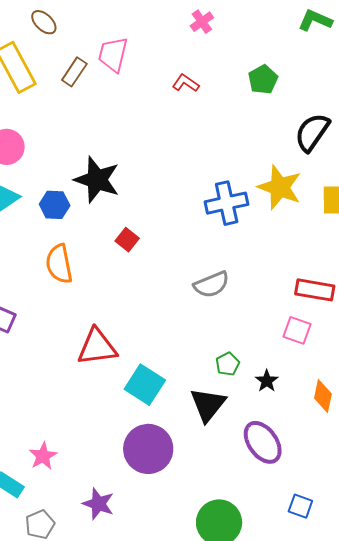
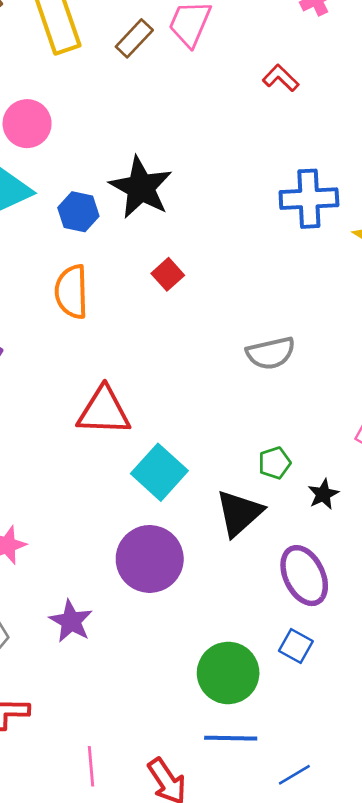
blue cross: (227, 203) -> (309, 199), moved
blue square: (300, 506) -> (296, 646), moved

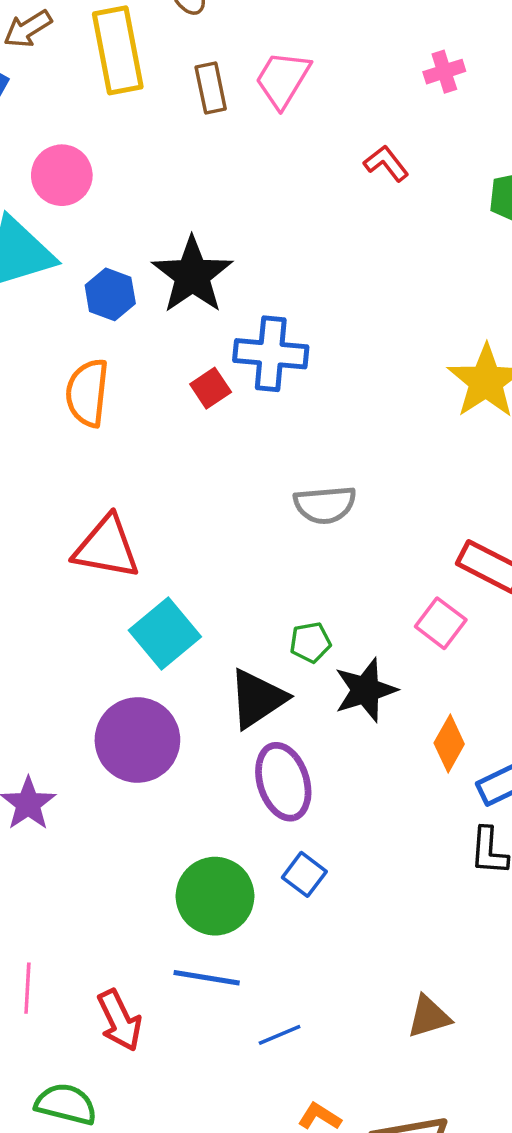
brown rectangle: (134, 38) -> (211, 88), turned -63
blue cross: (309, 199) -> (271, 354), moved
black star: (323, 494) -> (365, 690), size x1.6
purple ellipse: (304, 576) -> (283, 782), moved

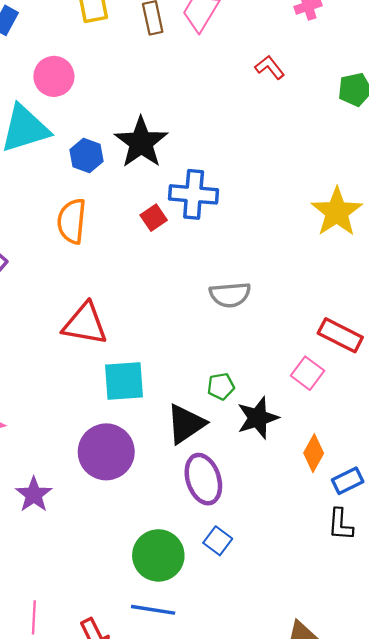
cyan square: (165, 634) -> (124, 381), turned 36

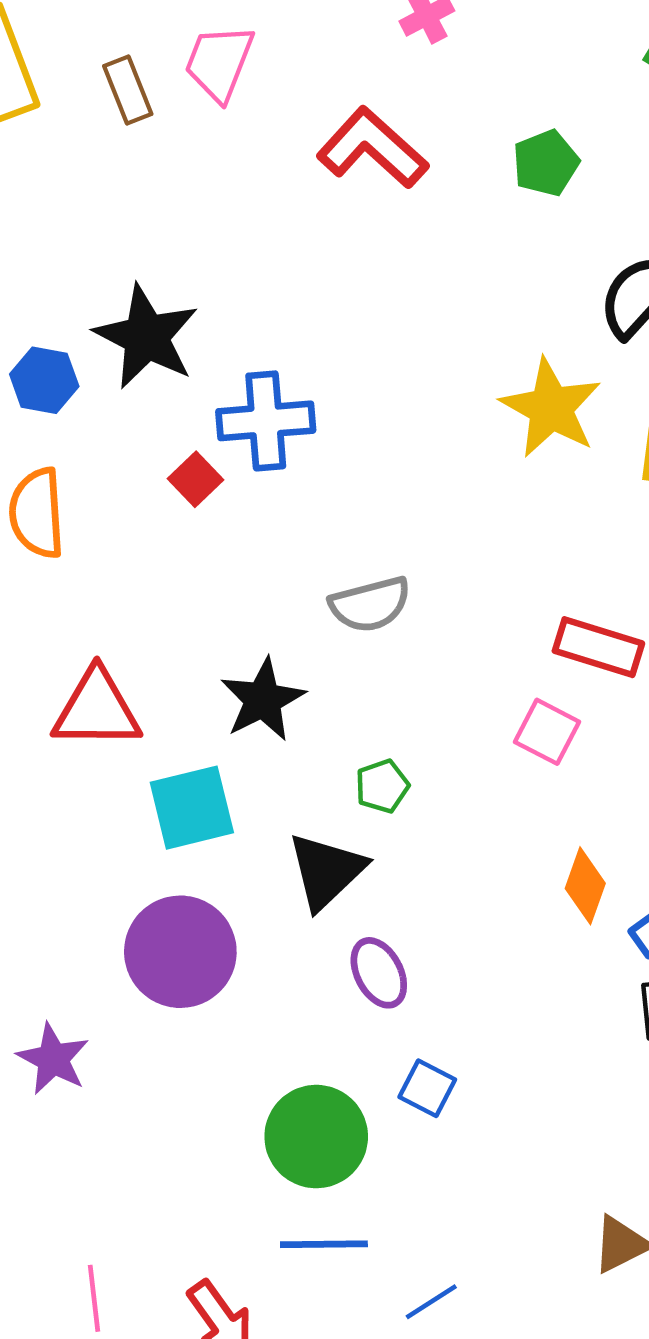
red L-shape: (270, 67) -> (372, 148), size x1.8
black star: (258, 418) -> (263, 700), moved
purple ellipse: (203, 479) -> (379, 973), size x0.7

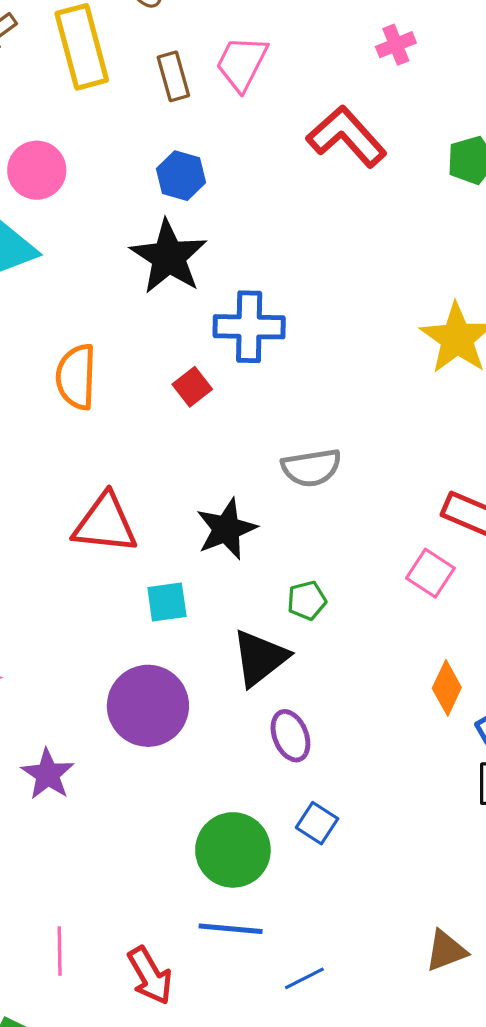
blue hexagon: (44, 380) -> (181, 176), moved
red square: (196, 479) -> (192, 387), moved
cyan square: (192, 808) -> (167, 602), size x0.7

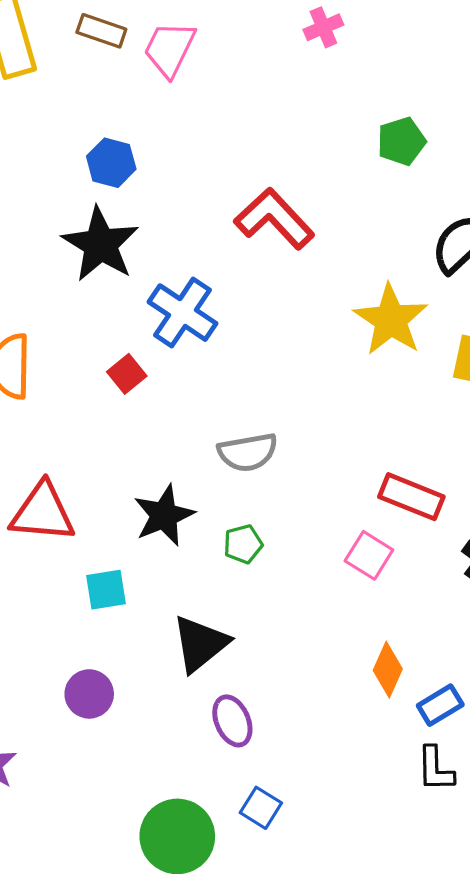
brown rectangle: (173, 76) -> (101, 31), moved, turned -54
red L-shape: (347, 136) -> (274, 219), moved
blue cross: (249, 327) -> (182, 313), turned 34
green pentagon: (307, 600) -> (243, 544), moved
purple circle: (148, 706) -> (89, 694), size x0.6

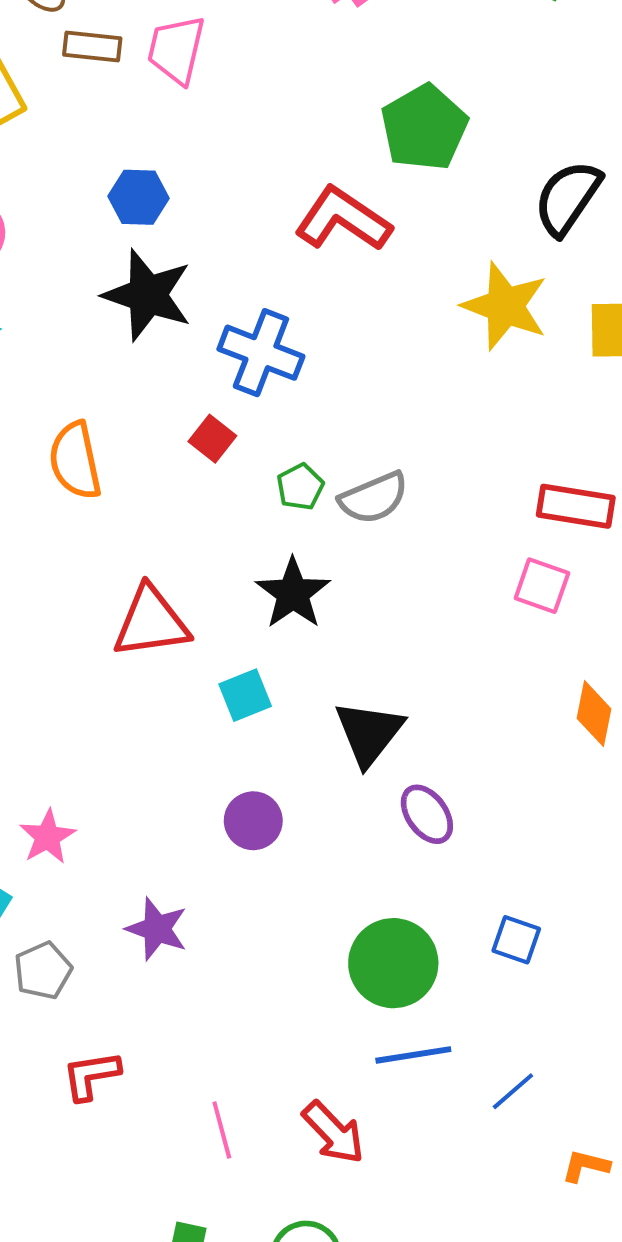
green pentagon: (401, 141) -> (424, 128), moved, size x1.5
green pentagon: (243, 544) -> (300, 487), moved
blue square: (261, 808) -> (516, 940), moved

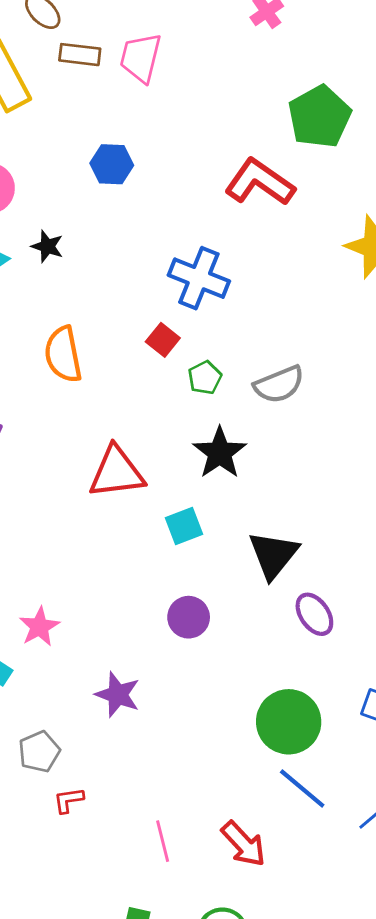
black star: (148, 295) -> (47, 246), moved, size x0.5
green pentagon: (300, 487) -> (205, 378), moved
gray pentagon: (43, 971) -> (39, 752), moved
blue line: (413, 1055) -> (302, 789), turned 48
red L-shape: (91, 1075) -> (69, 800), size x0.7

